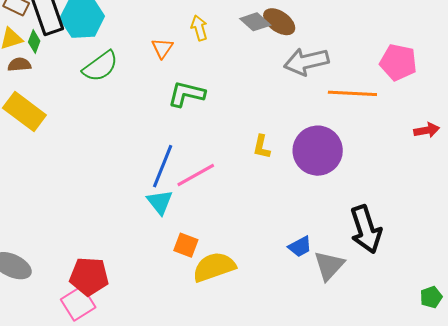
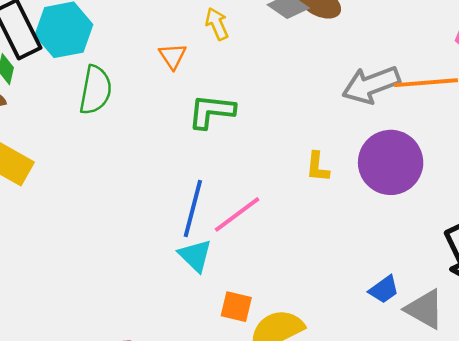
gray arrow: (306, 62) -> (371, 85), moved
green semicircle: (100, 66) -> (96, 90), turned -36
gray triangle: (329, 266) -> (425, 309), turned -36

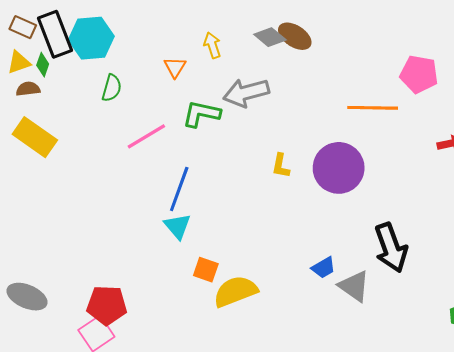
gray arrow: (371, 85) -> (246, 93), moved
green semicircle: (96, 90) -> (112, 88), size x0.7
pink line: (237, 214) -> (146, 136), moved

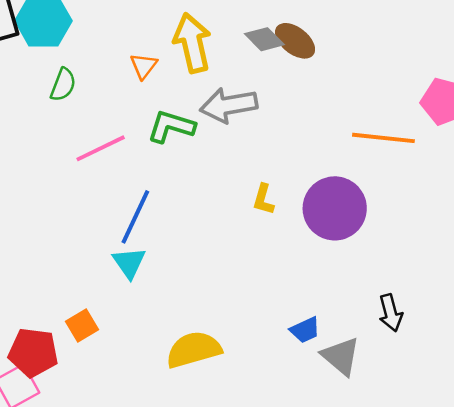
yellow arrow: (212, 45) -> (192, 43), size x1.8
black arrow: (391, 248) -> (391, 313), size x0.6
orange square: (206, 270) -> (82, 326), moved, turned 35

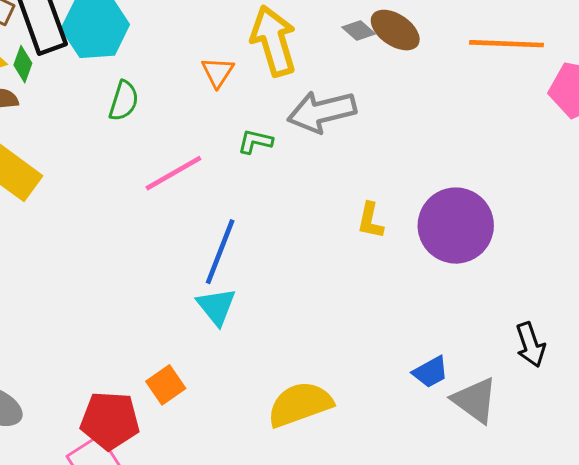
gray diamond: (264, 39) -> (359, 31), size x0.7
green L-shape: (171, 126) -> (255, 142), size x0.6
orange line: (383, 138) -> (506, 44), moved

